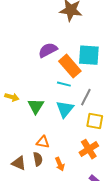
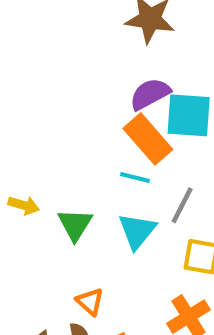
purple semicircle: (48, 50) -> (150, 94), moved
orange triangle: (43, 142) -> (90, 302), turned 32

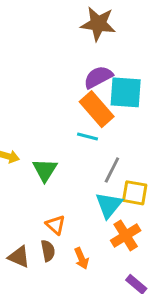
gray line: (182, 205) -> (112, 170), moved
cyan triangle: (137, 231) -> (109, 205), moved

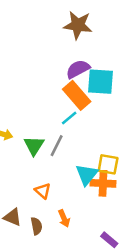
cyan line: (88, 136) -> (69, 118), turned -54
gray line: (112, 170) -> (57, 146), moved
orange cross: (126, 235) -> (103, 183), moved, turned 35
brown semicircle: (48, 251) -> (36, 226), moved

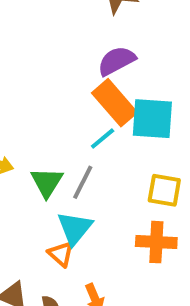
cyan square: (100, 82) -> (152, 119), moved
yellow square: (108, 164) -> (164, 190), moved
cyan triangle: (87, 175) -> (75, 228), moved

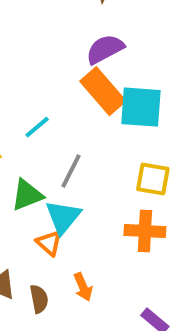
cyan line: (103, 139) -> (37, 127), moved
green triangle: (47, 182) -> (27, 195), moved, turned 36

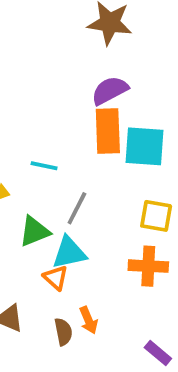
orange rectangle: (103, 91) -> (108, 131), turned 39
cyan line: (37, 127) -> (44, 166), turned 52
cyan triangle: (63, 217) -> (69, 253), turned 39
brown semicircle: (39, 299) -> (63, 332), moved

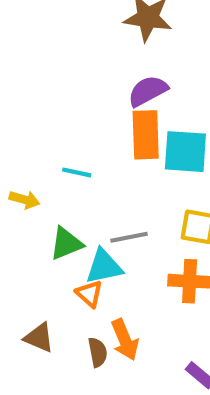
gray line: (77, 208) -> (129, 237), moved, turned 52
orange arrow: (88, 320) -> (125, 340), size x1.4

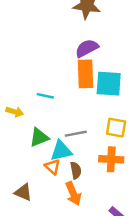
brown semicircle: (98, 352) -> (76, 170), moved

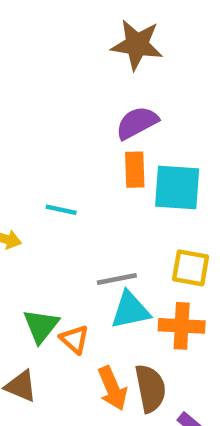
orange rectangle: (86, 74) -> (135, 170), size x0.7
green triangle: (39, 137) -> (41, 326), moved, turned -30
cyan triangle: (61, 151) -> (130, 310), moved
brown semicircle: (76, 170) -> (150, 388), moved, size x1.5

